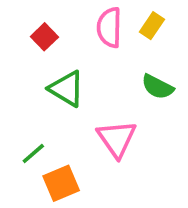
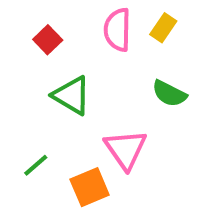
orange square: (61, 183) -> (90, 187), moved

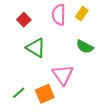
green line: (36, 165) -> (19, 93), moved

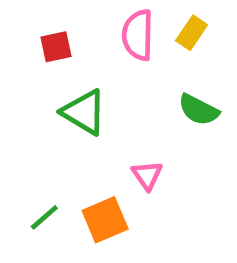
red square: (24, 20) -> (56, 47), turned 32
pink triangle: (63, 75) -> (147, 175), size x0.6

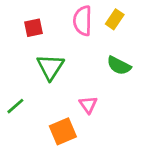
green triangle: (84, 112) -> (50, 67), turned 32
green line: (44, 217) -> (15, 106), moved

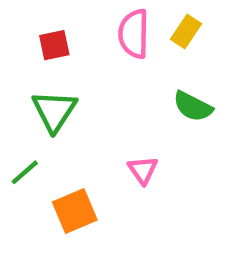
green triangle: (50, 67) -> (54, 111), moved
orange square: (63, 131) -> (75, 211), moved

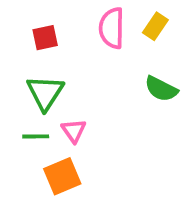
pink triangle: (143, 170) -> (74, 131), moved
green line: (25, 172) -> (36, 136), moved, turned 40

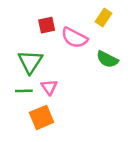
pink semicircle: (112, 28) -> (74, 38), moved, turned -64
red square: (45, 38) -> (47, 25), moved

